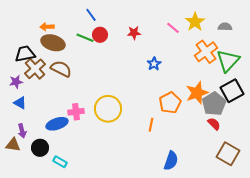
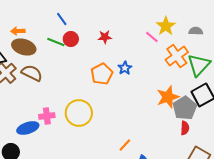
pink line: (173, 28) -> (152, 37), moved
orange pentagon: (170, 103) -> (102, 74), moved
red semicircle: (214, 124) -> (185, 128), turned 48
orange line: (151, 125) -> (125, 145), moved, turned 32

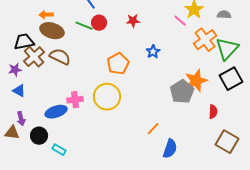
orange pentagon: (102, 74) -> (118, 64), moved
gray pentagon: (185, 108) -> (182, 92), moved

